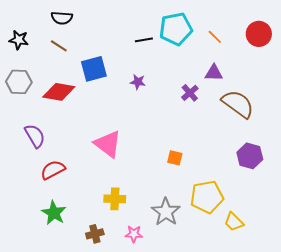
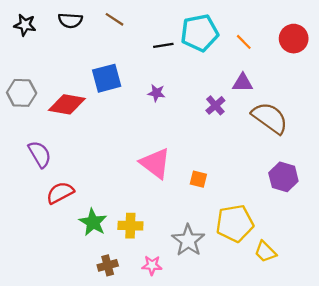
black star: (19, 40) -> (25, 25), moved
brown line: (59, 46) -> (115, 19), moved
pink triangle: (108, 144) -> (155, 163), moved
green star: (54, 213) -> (93, 222), moved

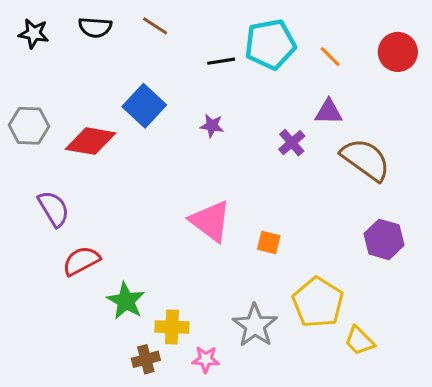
blue square: (107, 78) -> (144, 106), turned -32
yellow pentagon: (235, 223) -> (318, 302), turned -30
yellow cross: (130, 226) -> (172, 327), moved

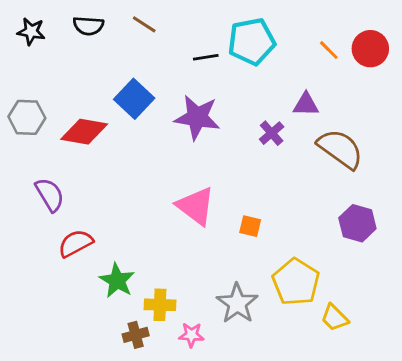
orange line: (330, 57) -> (329, 50), moved
purple star: (212, 126) -> (197, 117), size x2.0

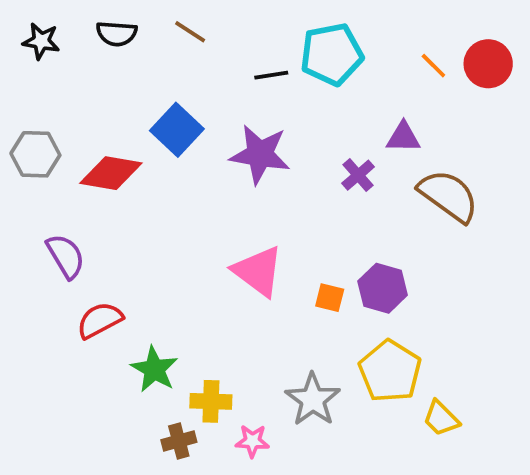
purple hexagon: (357, 223) -> (383, 288), moved

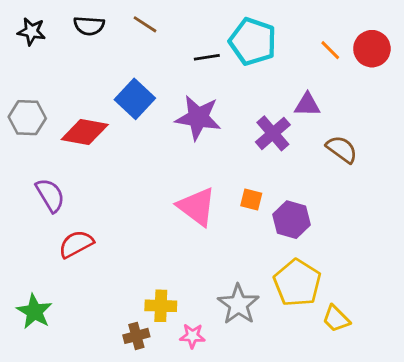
cyan pentagon: (332, 54) -> (253, 42), turned 30
purple cross: (358, 175) -> (273, 133), size x1.4
brown semicircle: (449, 196) -> (342, 149), size x0.7
orange square: (330, 298) -> (251, 199), moved
green star: (154, 369) -> (34, 312), moved

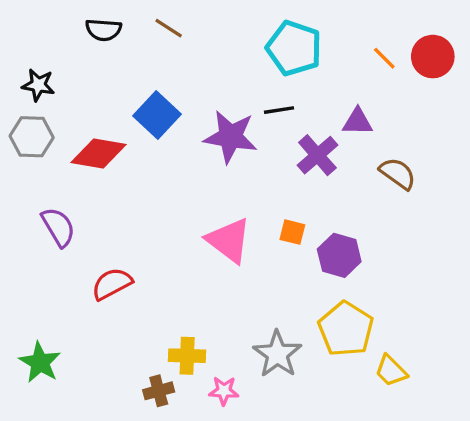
black star: (32, 31) -> (38, 85), moved
black line: (207, 57) -> (279, 110), moved
red semicircle: (76, 244) -> (112, 284), moved

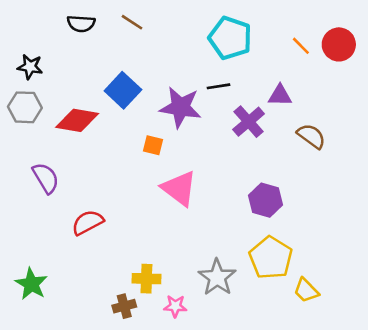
orange square: (292, 232) -> (153, 145), moved

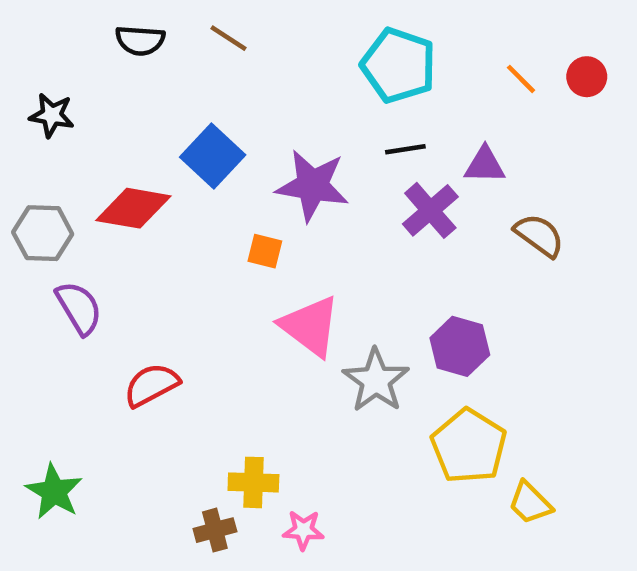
red circle: (339, 44) -> (587, 77), size x0.7
black line: (218, 86) -> (405, 149), moved
gray hexagon: (25, 107) -> (43, 233), moved
gray star: (217, 277) -> (376, 380), moved

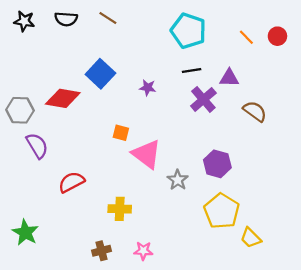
black star: (52, 115) -> (24, 21), moved
purple star: (312, 185) -> (148, 88), size x0.5
orange square: (265, 251) -> (121, 133), moved
gray star: (376, 380) -> (178, 180), size x0.7
yellow cross: (253, 482) -> (120, 209), moved

